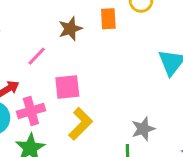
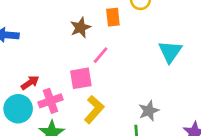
pink line: (37, 56) -> (101, 55), moved

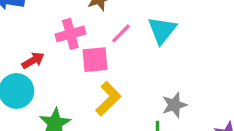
cyan triangle: (170, 52) -> (162, 30), moved
pink cross: (50, 101) -> (70, 34), moved

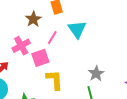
yellow L-shape: (108, 99) -> (55, 80), turned -35

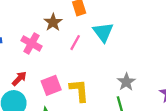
pink cross: (21, 46) -> (32, 43), moved, turned -30
pink square: (40, 58) -> (51, 85), moved

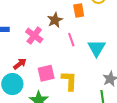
cyan triangle: (103, 32) -> (97, 48), moved
pink line: (75, 43) -> (71, 40), turned -56

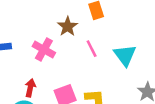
red arrow: (20, 64) -> (30, 88), turned -32

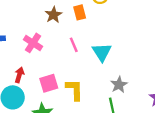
brown star: (68, 26) -> (54, 15), moved

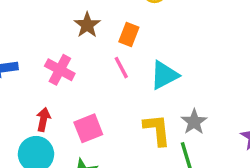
orange rectangle: (80, 12) -> (129, 35), moved, turned 40
cyan triangle: (102, 52) -> (164, 75), turned 40
yellow L-shape: (74, 90) -> (157, 130), moved

